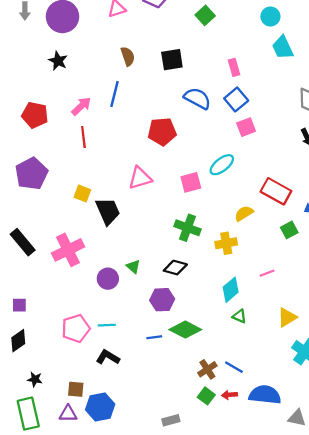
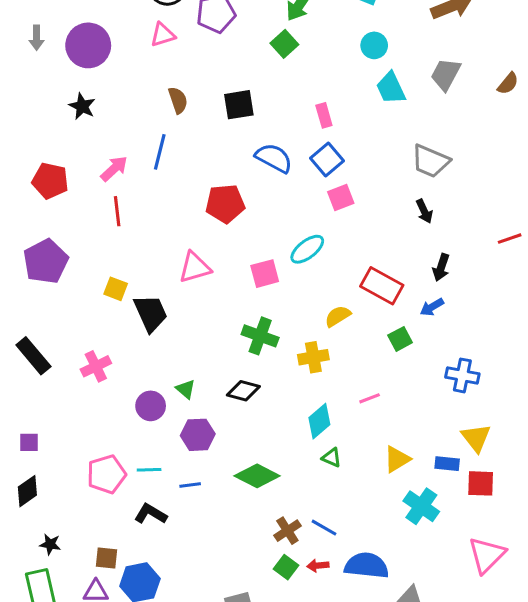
pink cross: (68, 250) -> (96, 366), size x0.7
purple hexagon: (162, 300) -> (198, 435), moved
blue line: (154, 337) -> (190, 485), moved

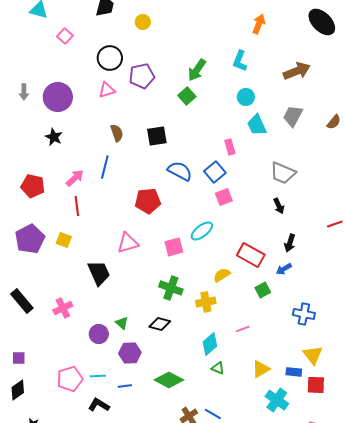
pink rectangle: (324, 115) -> (230, 147), moved
yellow square: (116, 289) -> (64, 240), moved

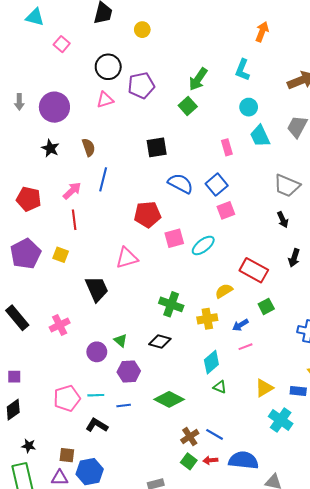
brown semicircle: (117, 133) -> (89, 147), moved
pink rectangle: (230, 147) -> (227, 147), moved
pink square: (174, 247) -> (174, 238), moved
blue arrow: (284, 269) -> (240, 325), moved

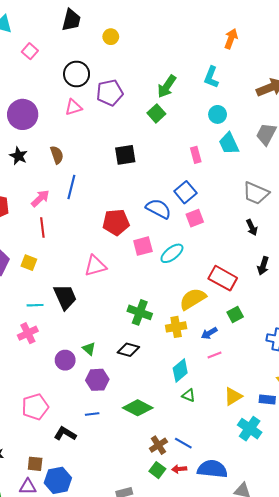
blue semicircle: (180, 183) -> (158, 209), moved
yellow semicircle: (224, 291) -> (193, 299), size x1.5
cyan line: (96, 395) -> (35, 305), moved

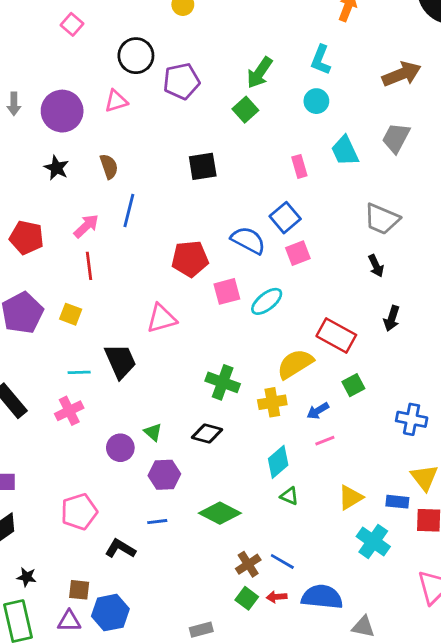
pink triangle: (73, 107) -> (116, 101), moved
cyan circle: (218, 114) -> (316, 101), moved

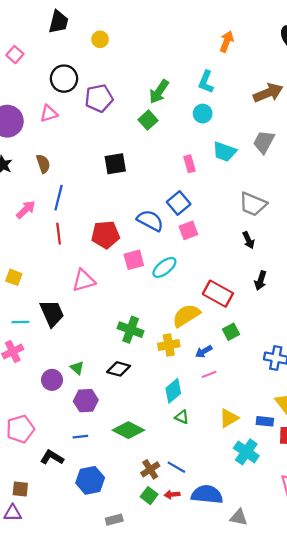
cyan trapezoid: (345, 151) -> (224, 152), turned -45
red line: (89, 266) -> (59, 234), moved
blue hexagon: (110, 613) -> (90, 480), moved

